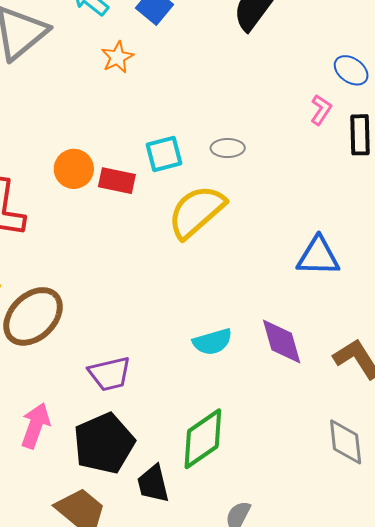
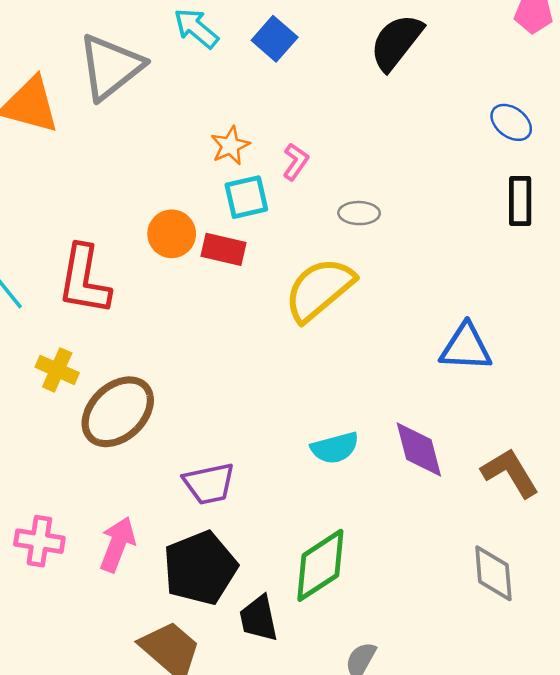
orange star: (117, 57) -> (230, 146), moved
pink L-shape: (321, 110) -> (296, 162), moved
cyan square: (164, 154) -> (246, 197), moved

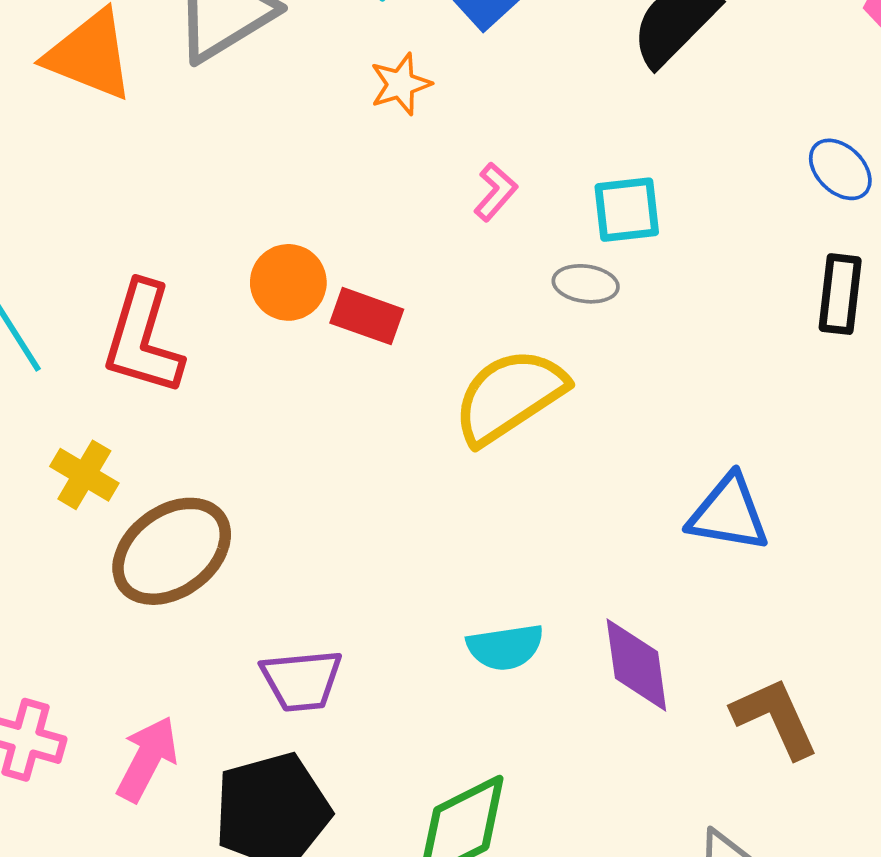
orange star: (230, 146) -> (401, 84), moved
cyan square: (246, 197) -> (627, 210), moved

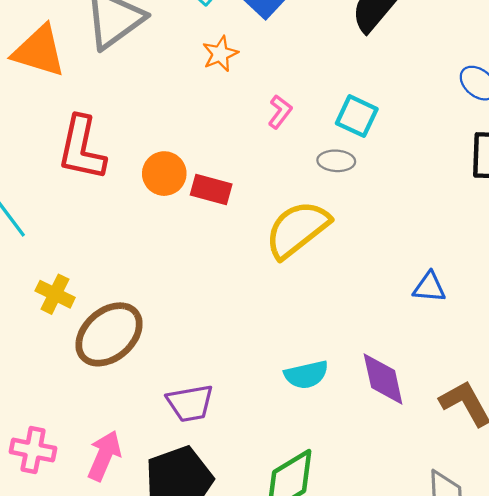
cyan square: (627, 210) -> (357, 116), turned 36
red L-shape: (143, 338) -> (82, 148), moved
blue triangle: (728, 513) -> (429, 287), size x0.7

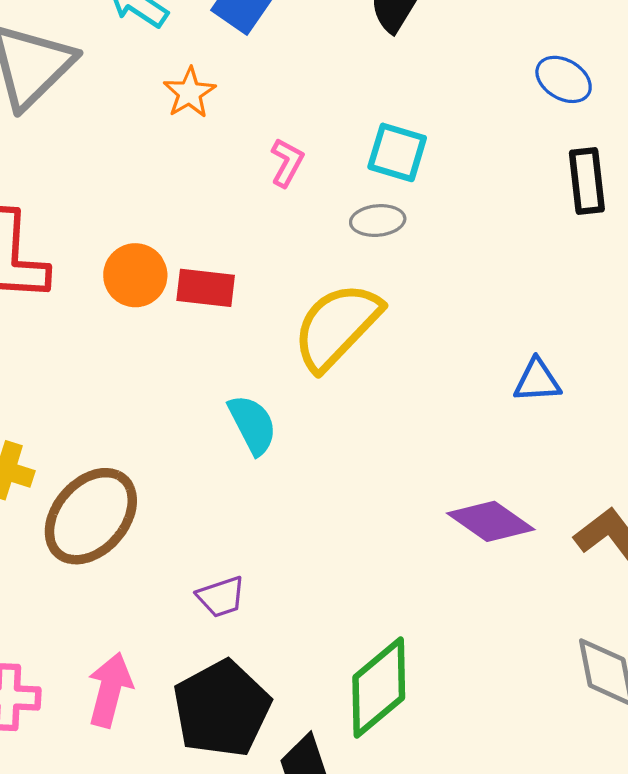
cyan semicircle: (306, 375) -> (252, 425), moved, turned -96
purple diamond: (383, 379) -> (491, 521), turned -34
purple trapezoid: (190, 403) -> (221, 597), size x0.7

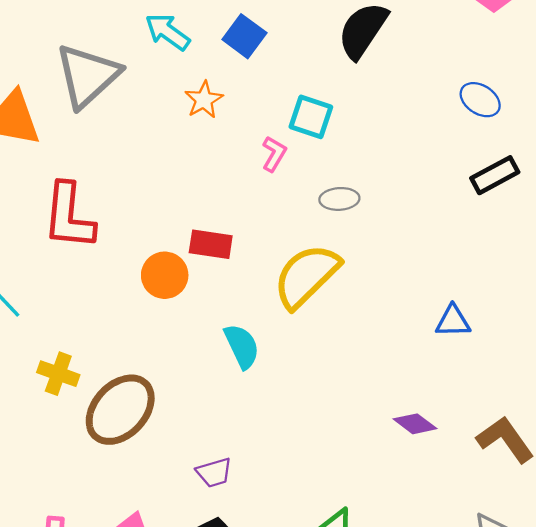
cyan square: (397, 152) -> (311, 117), moved
black rectangle: (587, 181) -> (495, 175), turned 66
orange circle: (135, 275) -> (165, 275), moved
purple diamond: (491, 521) -> (415, 424), size x0.7

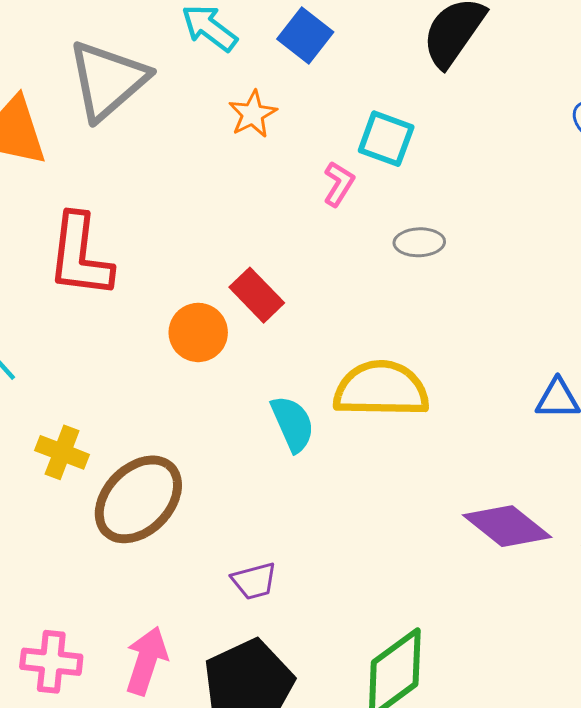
red rectangle: (211, 244) -> (257, 295), turned 36
yellow semicircle: (306, 276) -> (381, 389), moved, turned 44
purple diamond: (415, 424) -> (507, 526), size x1.6

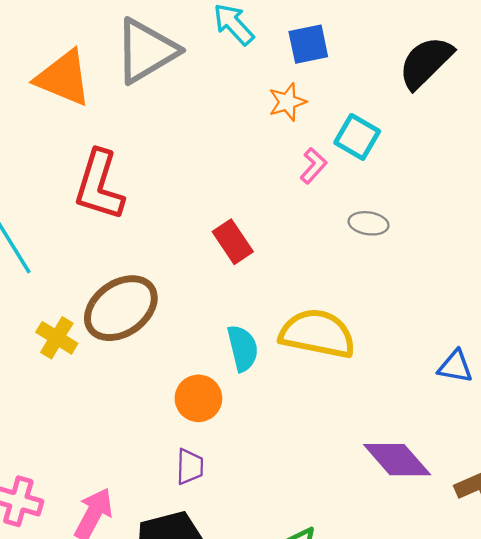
blue square: (305, 36) -> (308, 44), turned 30
orange star: (253, 114) -> (287, 102), moved
orange circle: (198, 332) -> (198, 398), moved
brown ellipse: (138, 499) -> (121, 308), moved
purple trapezoid: (254, 581) -> (190, 467), turned -84

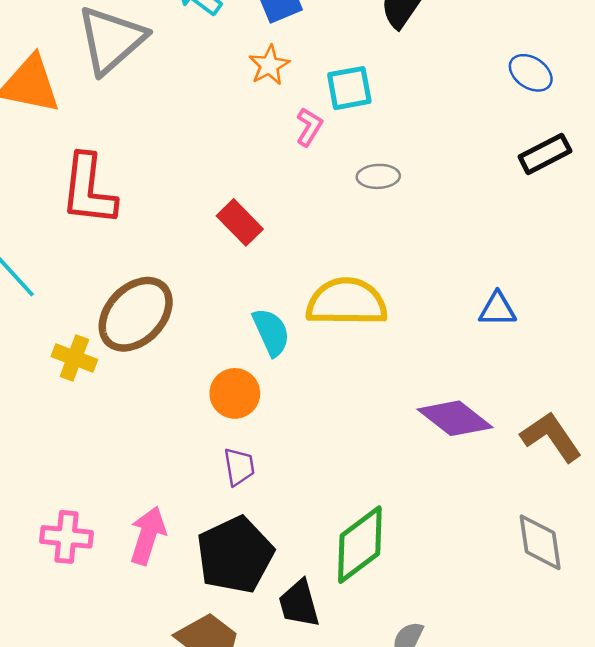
cyan square: (357, 137) -> (349, 88), turned -30

